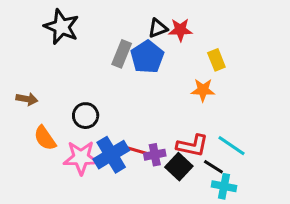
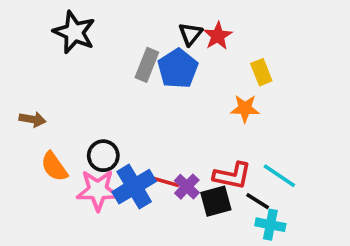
black triangle: (158, 28) -> (190, 34), turned -30
red star: (180, 30) -> (218, 36), turned -30
black circle: (86, 116) -> (103, 156), moved
purple cross: (155, 155) -> (187, 187), turned -35
black square: (179, 167) -> (216, 201), turned 32

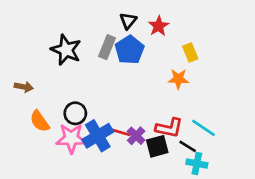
black star: (74, 32) -> (66, 50), moved
black triangle: (190, 34) -> (128, 21), moved

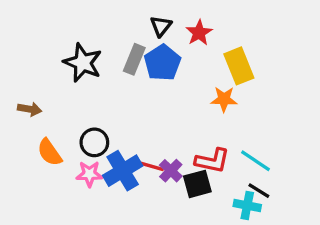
yellow rectangle: (190, 52) -> (239, 66), size x1.5
pink star: (71, 138) -> (89, 174), size x0.7
black line: (188, 146) -> (259, 191), moved

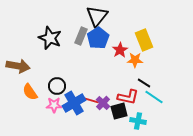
black triangle: (161, 26) -> (97, 16), size x1.6
red star: (199, 33) -> (120, 50), moved
brown arrow: (30, 109) -> (18, 66), size x1.6
black line: (259, 191) -> (144, 83), moved
cyan cross: (247, 206) -> (138, 121), moved

